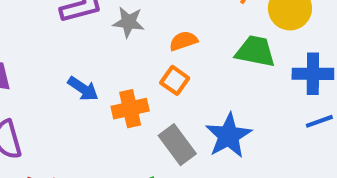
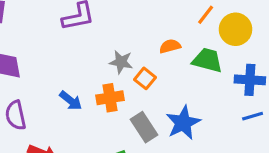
gray star: (128, 22) -> (121, 62), moved
orange semicircle: (183, 41) -> (170, 46), moved
blue arrow: (83, 89) -> (71, 101), moved

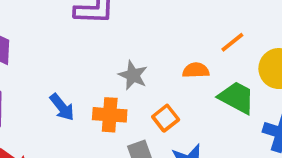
orange line: (206, 15) -> (232, 42), moved
orange square: (145, 78) -> (166, 118), moved

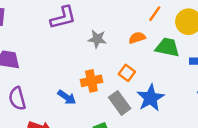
gray star: (133, 75) -> (97, 39), moved
blue arrow: (62, 107) -> (67, 97), moved

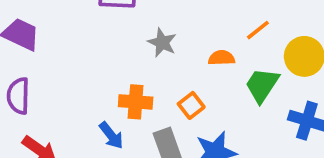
green trapezoid: (167, 47) -> (262, 85), turned -85
blue arrow: (67, 97) -> (111, 135), moved

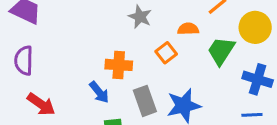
orange square: (191, 105) -> (166, 53), moved

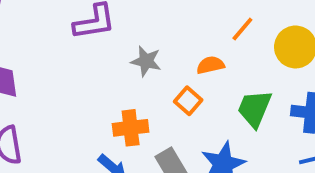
green trapezoid: (221, 51) -> (255, 109), moved

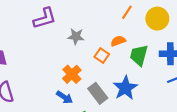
orange semicircle: (210, 65) -> (118, 41), moved
orange cross: (131, 128) -> (72, 74), turned -30

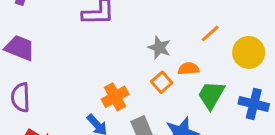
gray star: (76, 36) -> (159, 48), moved

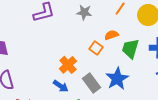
gray star: (159, 48) -> (84, 12), moved

